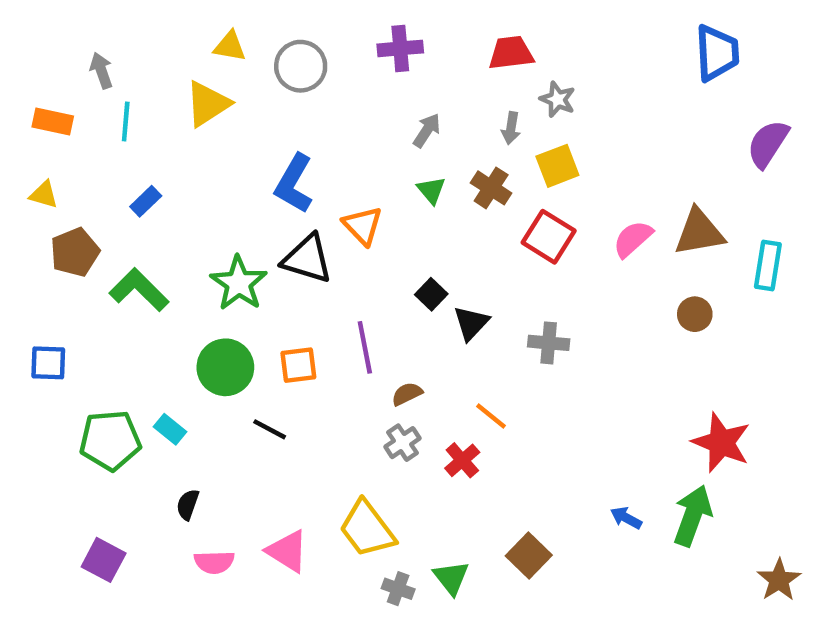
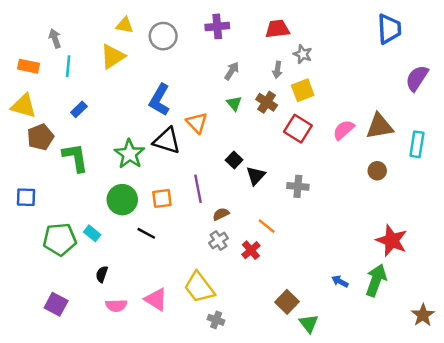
yellow triangle: (44, 195) -> (24, 106), size x1.6
green L-shape: (139, 290) -> (75, 158), turned 36
green triangle: (451, 578) -> (309, 323), moved

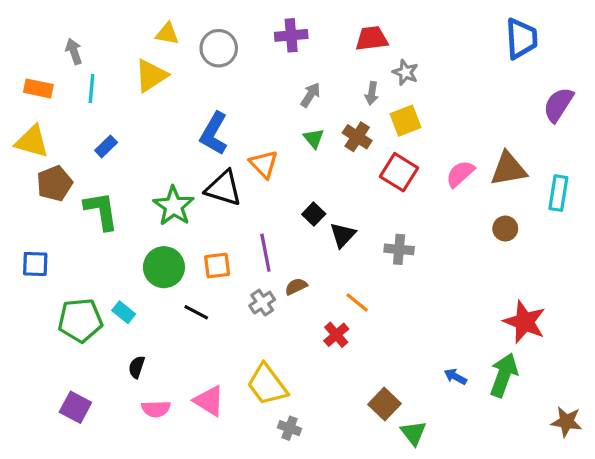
gray cross: (218, 241) -> (262, 303), moved
brown star: (423, 315) -> (566, 422), turned -30

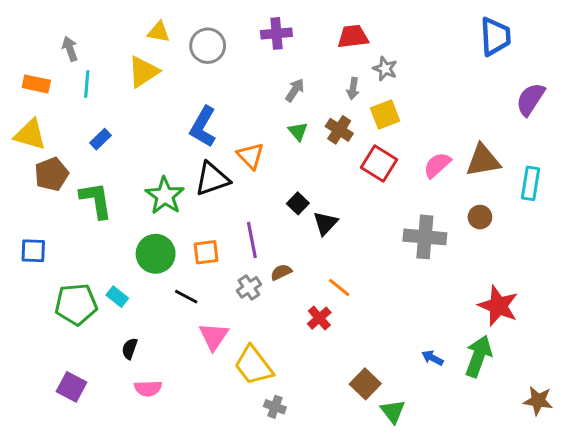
black triangle: (224, 188) -> (212, 179), turned -36
gray cross: (399, 249) -> (425, 237), moved, size x1.5
pink triangle: (209, 401) -> (214, 336), moved, turned 32

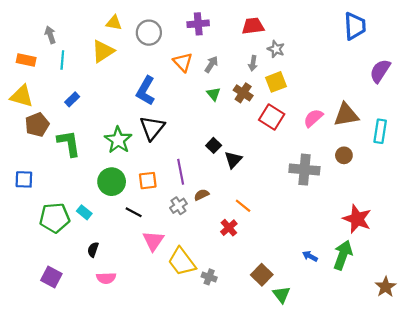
orange triangle: (250, 156) -> (183, 62), moved
black triangle: (212, 179) -> (152, 128), turned -32
brown star: (538, 401) -> (386, 287), turned 30
gray cross: (275, 407) -> (209, 277), moved

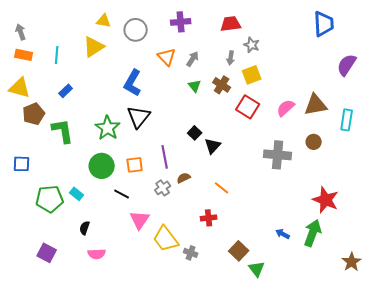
gray arrow: (50, 35) -> (21, 32), moved
red cross: (229, 228) -> (209, 218), moved, turned 35

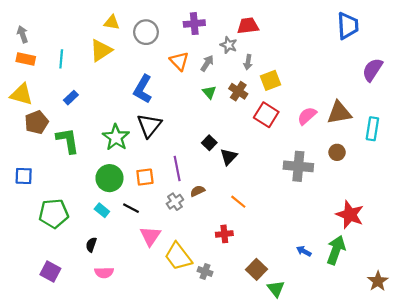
gray star: (252, 45) -> (229, 45), moved
cyan rectangle: (77, 194) -> (102, 210), moved

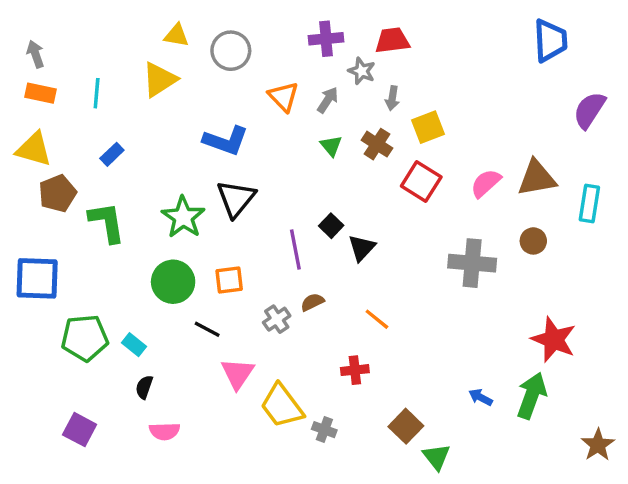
purple cross: (194, 24) -> (326, 39), moved
blue L-shape: (143, 89) -> (226, 141), turned -100
purple line: (177, 168) -> (295, 249), moved
blue square: (24, 176) -> (37, 278), size x1.6
cyan rectangle: (102, 210) -> (134, 345), moved

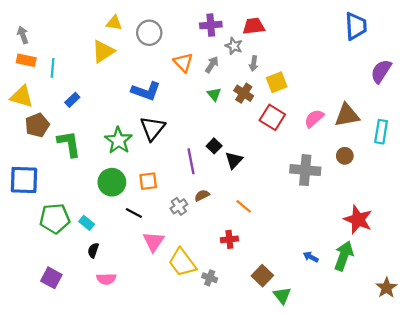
cyan line: (97, 93) -> (53, 68), moved

